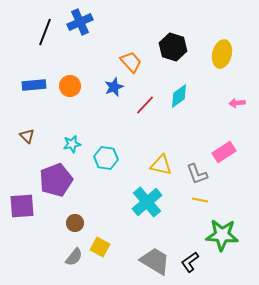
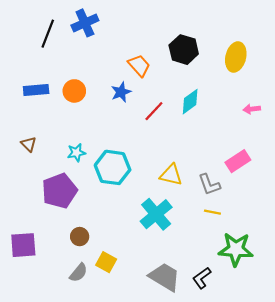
cyan hexagon: (106, 158) -> (113, 167), size x1.4
purple square: (22, 206) -> (23, 245), moved

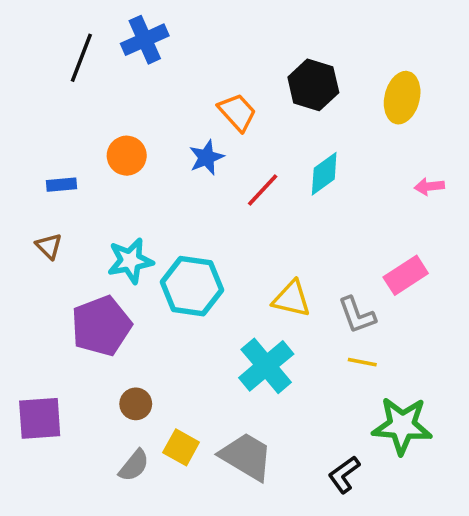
blue rectangle: (36, 90) -> (61, 185), moved, size x0.7
cyan star: (76, 153) -> (130, 261), size x1.4
gray trapezoid: (165, 277) -> (246, 456), moved

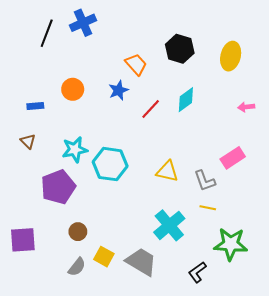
cyan cross: (266, 366) -> (169, 225), moved

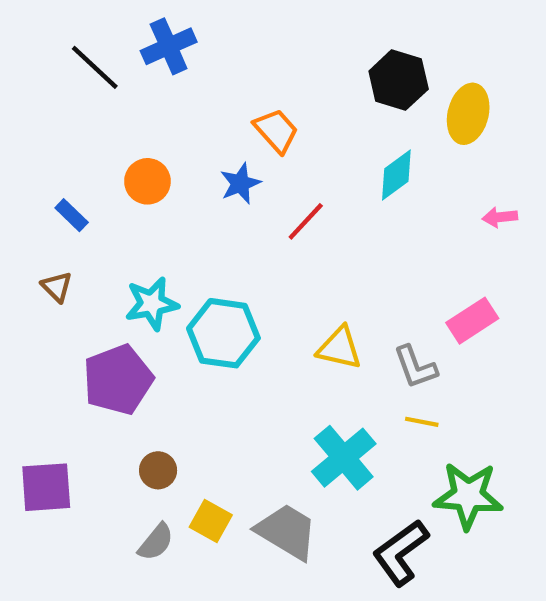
black line: (47, 33) -> (95, 67), turned -68
black hexagon: (180, 49) -> (399, 80), moved
cyan diamond: (186, 100) -> (396, 175), moved
blue rectangle: (35, 106) -> (72, 215), turned 49
black L-shape: (197, 272) -> (401, 553), size x1.5

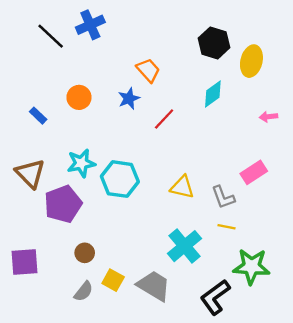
brown triangle: (57, 287) -> (30, 173), moved, size x1.8

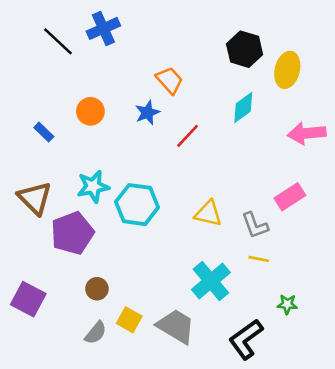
pink arrow: (268, 117) -> (307, 133), size x1.8
purple square: (25, 262) -> (28, 299), turned 32
green star: (251, 266) -> (287, 304), size x0.5

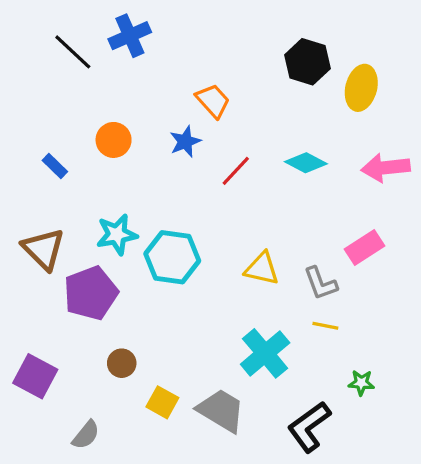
cyan diamond: (243, 107) -> (306, 163), moved, turned 64
gray semicircle: (96, 333) -> (86, 435), moved

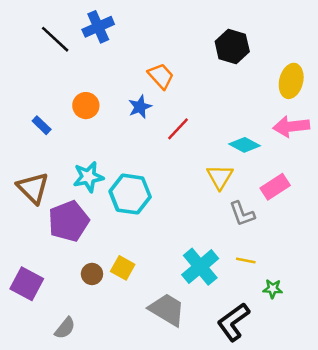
yellow ellipse: (361, 88) -> (291, 81), moved
cyan diamond: (306, 163) -> (244, 145), moved
yellow triangle: (262, 269) -> (220, 177), moved, turned 48
yellow line: (325, 326) -> (246, 260), moved
yellow square: (162, 402) -> (123, 268), moved

